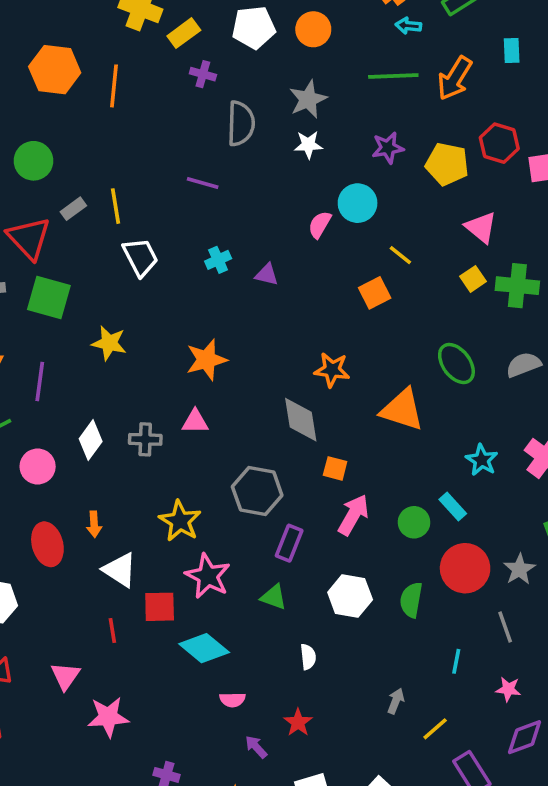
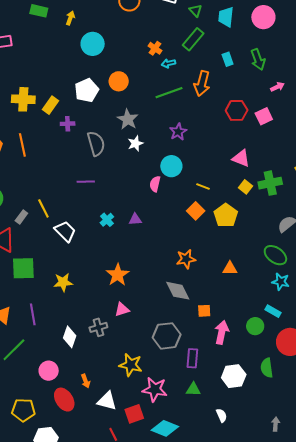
yellow pentagon: (447, 164) -> (226, 215), moved, turned -30
green ellipse: (456, 364) -> (275, 255), moved
orange triangle: (402, 410) -> (230, 268), size x0.6
pink circle: (38, 466) -> (49, 371), moved

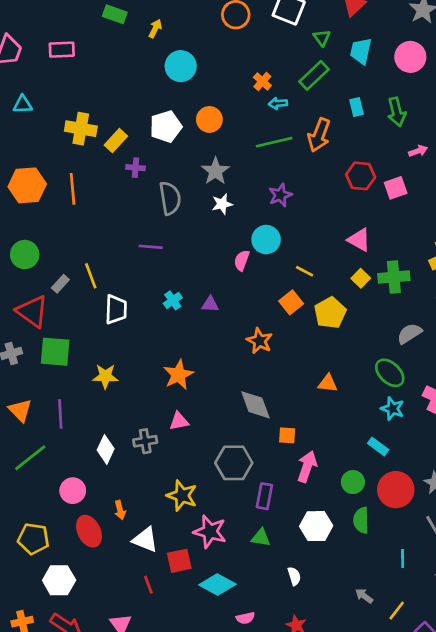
white trapezoid: (65, 231) -> (116, 309), turned 40
orange star: (186, 259) -> (259, 341), moved, turned 30
green circle: (255, 326) -> (353, 482), moved
gray arrow: (276, 424) -> (364, 596), turned -64

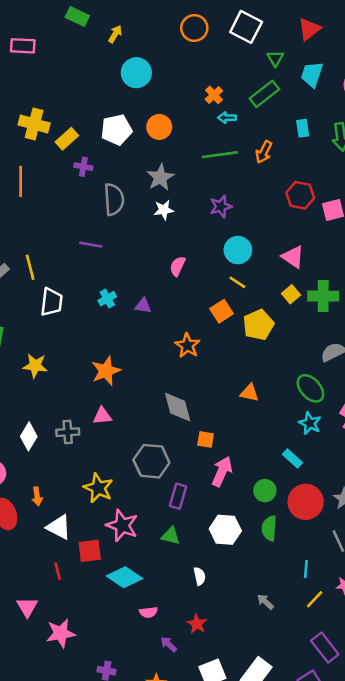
orange arrow: (319, 135) -> (264, 152), size x0.7
cyan circle: (266, 240) -> (238, 250), moved
yellow line: (397, 611) -> (315, 599), moved

